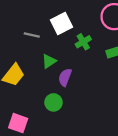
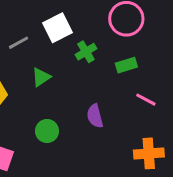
gray line: (32, 35) -> (19, 43), turned -42
purple semicircle: (65, 77) -> (95, 116), moved, turned -36

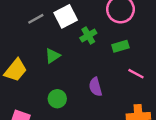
gray line: (19, 43) -> (36, 19), moved

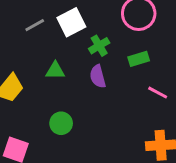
green triangle: (52, 56) -> (55, 71), turned 35
purple semicircle: (95, 87) -> (98, 76), moved

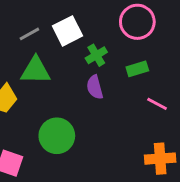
green triangle: (55, 71) -> (36, 70), moved, size x1.5
green circle: (61, 123) -> (57, 136), size x1.5

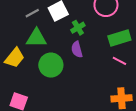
green rectangle: (137, 69) -> (119, 38), moved, size x1.5
green circle: (57, 136) -> (51, 65), moved

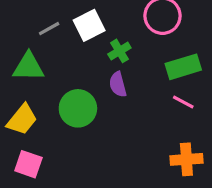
green triangle: (36, 38) -> (28, 67), moved
yellow trapezoid: (15, 58) -> (22, 120), moved

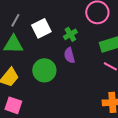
white square: (89, 25) -> (41, 28), moved
gray line: (49, 29) -> (15, 20), moved, turned -32

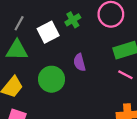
green cross: (70, 34) -> (73, 20), moved

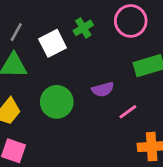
purple semicircle: (80, 62) -> (103, 89), moved, turned -90
pink line: (125, 75) -> (128, 112), moved, turned -64

